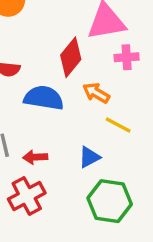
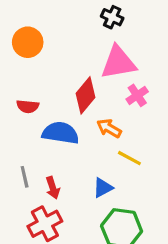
pink cross: (127, 57) -> (137, 95), turned -30
red arrow: (35, 157) -> (53, 188), turned -105

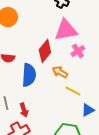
blue semicircle: (61, 133) -> (29, 75), turned 85
blue triangle: (103, 188) -> (88, 110), moved

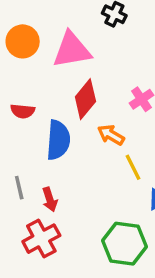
pink triangle: (66, 30) -> (72, 50), moved
yellow line: (73, 91) -> (133, 167), turned 35

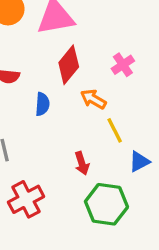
blue semicircle: (58, 140) -> (42, 104), size x0.6
red arrow: (50, 199) -> (82, 163), moved

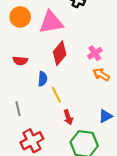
orange arrow: (93, 99) -> (101, 75), moved
yellow line: (115, 130) -> (56, 95), moved

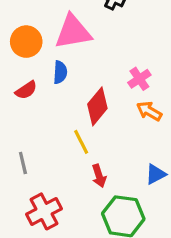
orange circle: (20, 17) -> (26, 42), moved
red diamond: (60, 53) -> (97, 106), moved
red semicircle: (20, 61) -> (26, 90), turned -40
blue semicircle: (43, 79) -> (60, 72), moved

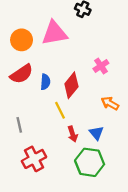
blue semicircle: (60, 72) -> (45, 82), moved
red semicircle: (26, 90) -> (22, 74), size x1.5
orange arrow: (149, 111) -> (110, 103), moved
blue triangle: (156, 174) -> (96, 133), moved, turned -42

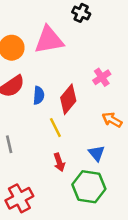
red arrow: (73, 134) -> (59, 162), moved
red cross: (34, 159) -> (19, 198), moved

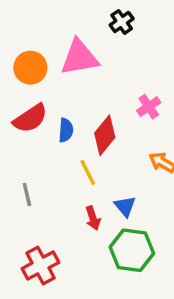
black cross: (81, 13) -> (122, 22), turned 30
blue triangle: (97, 153) -> (125, 206), moved

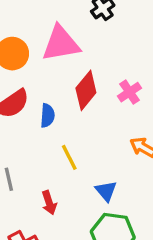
red diamond: (105, 135) -> (86, 90), moved
red arrow: (93, 218) -> (49, 203), moved

